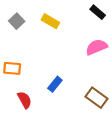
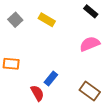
red semicircle: (25, 100) -> (37, 93), moved

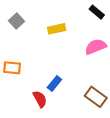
yellow rectangle: (47, 20) -> (57, 29), moved, turned -42

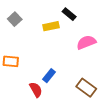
black rectangle: (97, 12) -> (69, 14), moved

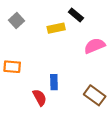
blue rectangle: (49, 76) -> (54, 82), turned -40

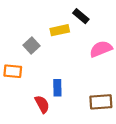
gray square: (17, 20) -> (32, 45), moved
brown rectangle: (95, 95) -> (101, 102), turned -40

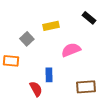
black rectangle: (81, 16) -> (89, 18), moved
pink semicircle: (101, 49) -> (71, 50), moved

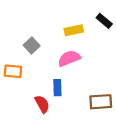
yellow rectangle: (51, 26) -> (74, 30), moved
pink semicircle: (71, 50) -> (69, 58), moved

